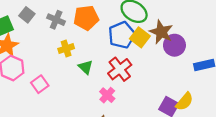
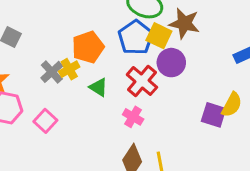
orange pentagon: (86, 18) -> (88, 47), moved
gray cross: (56, 20) -> (52, 72), moved, turned 36
purple circle: (174, 45) -> (171, 63), moved

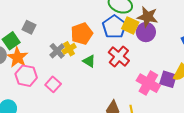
purple circle: (171, 63) -> (146, 32), moved
pink cross: (133, 117) -> (148, 83), moved, size x1.6

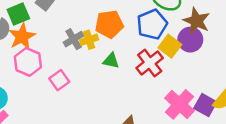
yellow square: (130, 25) -> (170, 46), moved
green triangle: (89, 61) -> (111, 61), turned -32

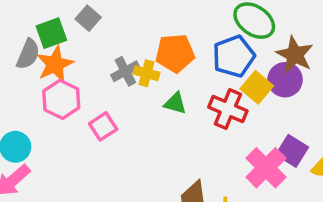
yellow cross: (89, 40) -> (146, 73), turned 30
red cross: (150, 63) -> (228, 109), turned -32
purple square: (205, 105) -> (292, 151), moved

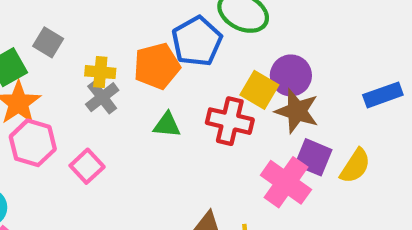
brown star: (295, 55) -> (297, 111), moved
blue pentagon: (234, 56) -> (197, 41), moved
yellow cross: (146, 73) -> (100, 72), moved

